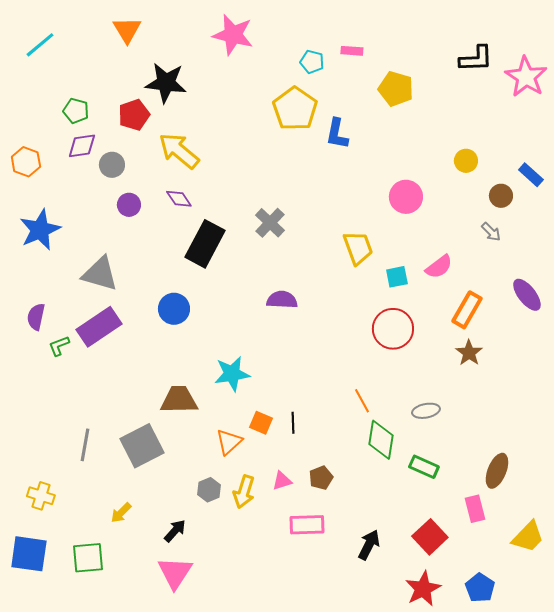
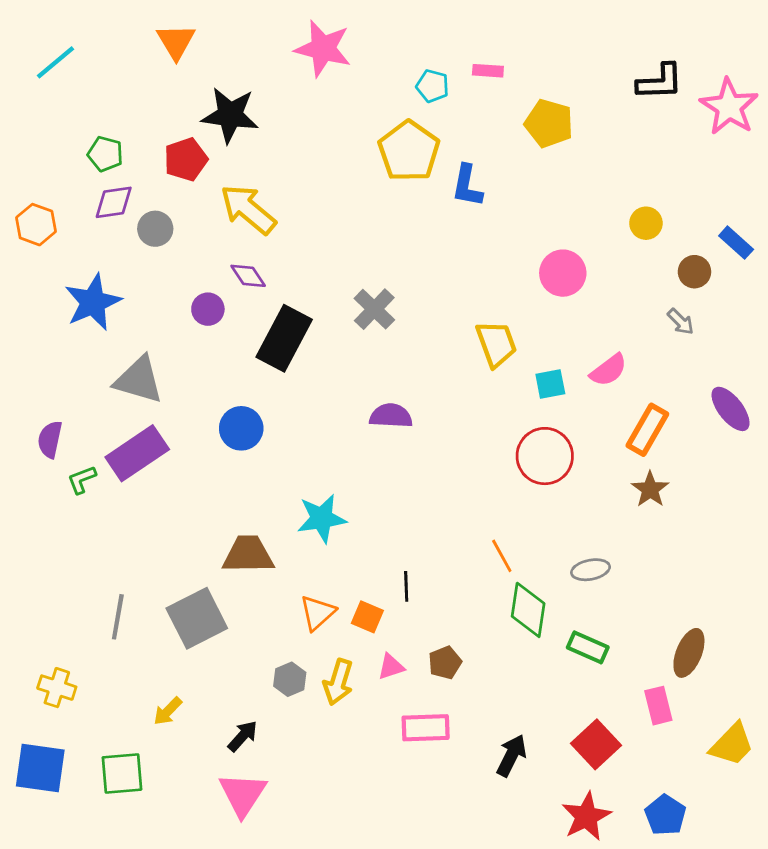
purple circle: (129, 205) -> (208, 309), moved
blue star: (40, 230) -> (93, 302), moved
orange square: (261, 423) -> (367, 617), moved

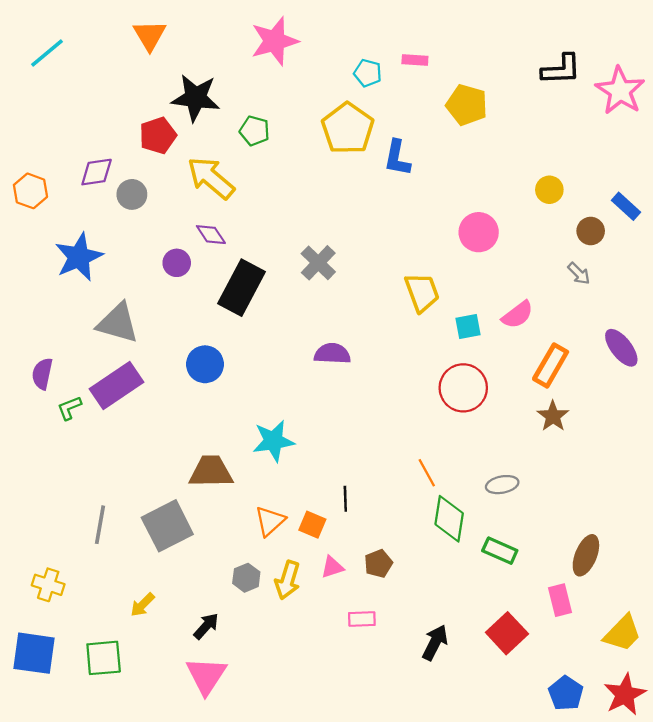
pink star: (323, 49) -> (275, 41), turned -30
green pentagon: (105, 154) -> (255, 131), moved
pink rectangle: (426, 728) -> (362, 619), size x0.7
red star: (586, 816) -> (625, 694), moved

